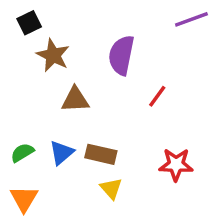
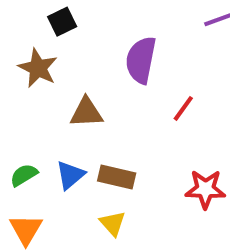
black square: (29, 23) -> (62, 22), moved
brown star: (53, 55) -> (38, 68), moved
yellow triangle: (111, 188) -> (113, 223), moved

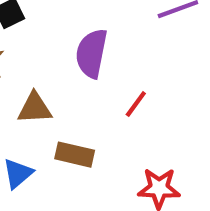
brown rectangle: (117, 177) -> (75, 155), moved

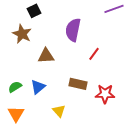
brown rectangle: (75, 155) -> (78, 84), moved

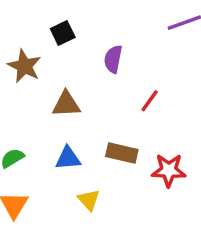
black square: (34, 11) -> (63, 33), moved
purple semicircle: (73, 30) -> (113, 59), size x0.7
blue triangle: (38, 87) -> (68, 158), moved, turned 35

